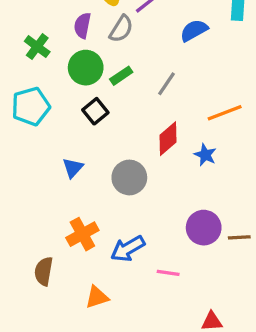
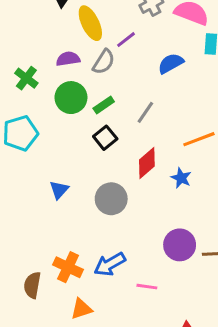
purple semicircle: (82, 26) -> (68, 59), turned 70
black square: (95, 111) -> (105, 138), moved
orange cross: (82, 234) -> (68, 267), moved, turned -36

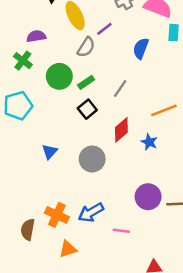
purple semicircle: (68, 59) -> (36, 36), moved
blue semicircle: (171, 63) -> (141, 48), turned -40

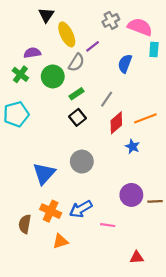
green circle: (59, 76) -> (53, 76), moved
red diamond: (121, 130) -> (116, 123), moved
blue triangle: (50, 152) -> (44, 173), moved, size x1.6

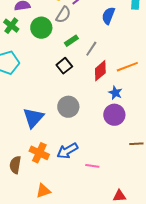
green rectangle: (76, 94) -> (71, 41), moved
purple circle: (131, 195) -> (114, 115), moved
orange triangle: (60, 241) -> (43, 191), moved

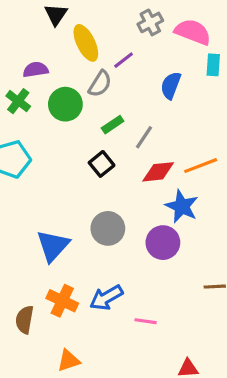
red diamond: (100, 71) -> (158, 172), turned 35
blue star: (115, 93) -> (182, 206), size x1.5
purple circle: (114, 115) -> (163, 243), moved

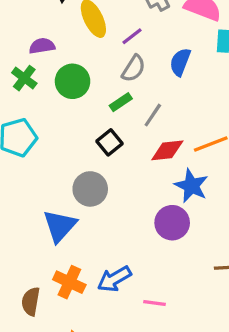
gray semicircle: (100, 84) -> (134, 68), moved
gray circle: (108, 228) -> (90, 189), moved

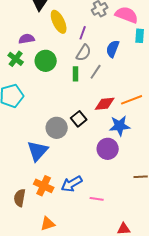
purple line: (132, 36) -> (83, 33), turned -32
green rectangle: (121, 102) -> (76, 74), turned -56
gray line: (153, 115) -> (96, 72), moved
black square: (109, 142) -> (79, 119), moved
blue star: (191, 186) -> (120, 126), turned -30

